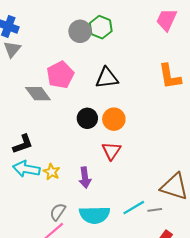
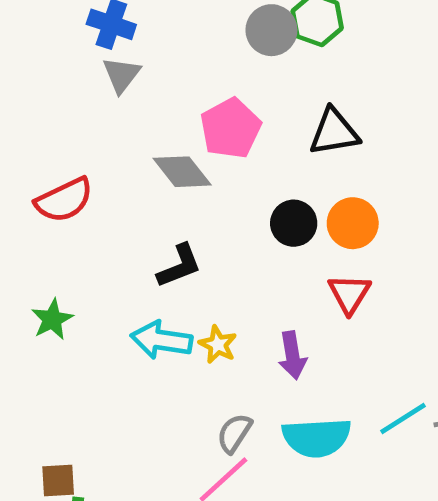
black L-shape: (23, 144) -> (179, 266), moved

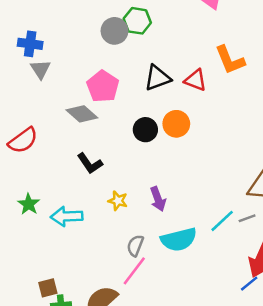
black L-shape: (179, 266) -> (90, 163), turned 88
red triangle: (349, 294) -> (195, 80), moved, turned -30
cyan arrow: (162, 340) -> (67, 216), moved

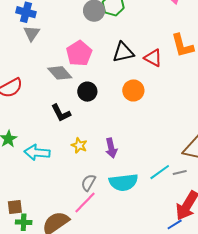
black circle: (145, 130) -> (87, 92), moved

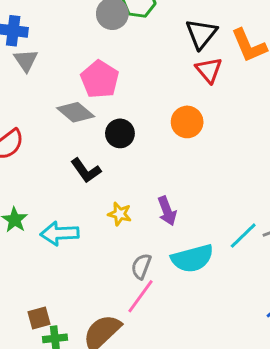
black triangle: (123, 52) -> (201, 34), moved, turned -30
red triangle: (153, 58) -> (209, 70), turned 30

